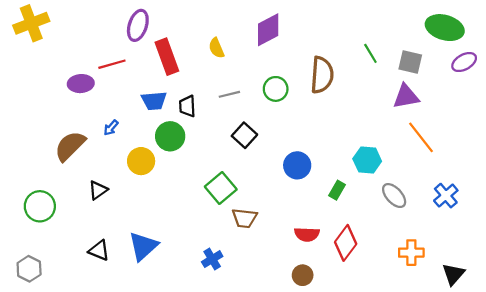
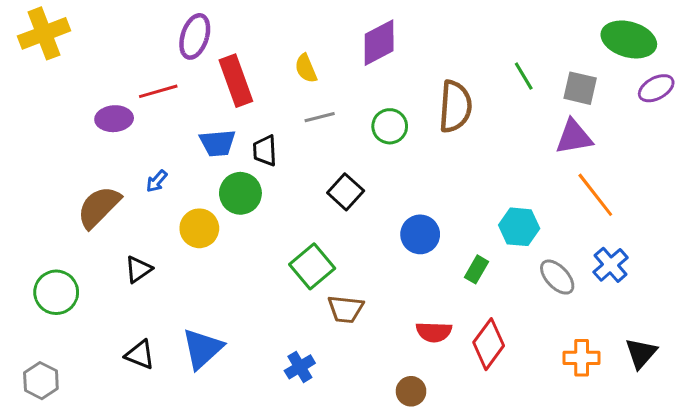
gray line: (229, 94) -> (320, 117), moved
blue cross: (446, 196) -> (611, 265), moved
black triangle: (453, 274) -> (641, 353), moved
brown circle: (303, 275) -> (411, 391), moved

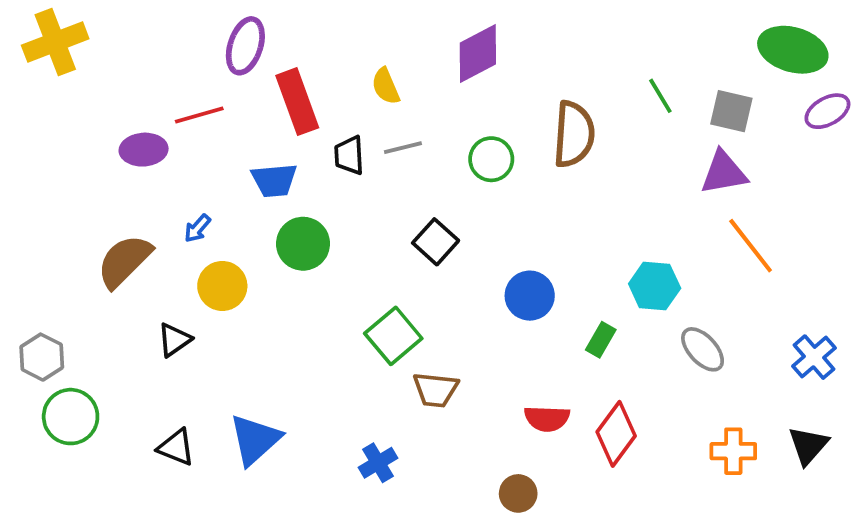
black trapezoid: (265, 151) -> (349, 155), moved
yellow circle: (199, 228) -> (222, 286), moved
blue cross: (611, 265) -> (814, 357), moved
green circle: (56, 292) -> (71, 417), moved
gray hexagon: (41, 381) -> (42, 357), moved

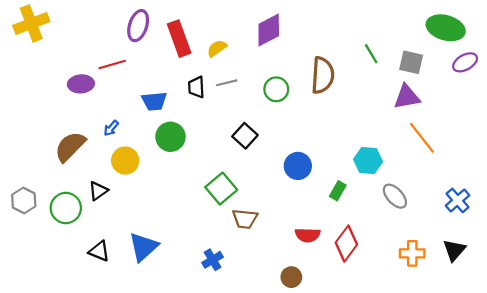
yellow semicircle: (386, 86) -> (217, 48), turned 78
red rectangle: (297, 102) -> (179, 39), moved
green circle: (71, 417) -> (66, 208), moved

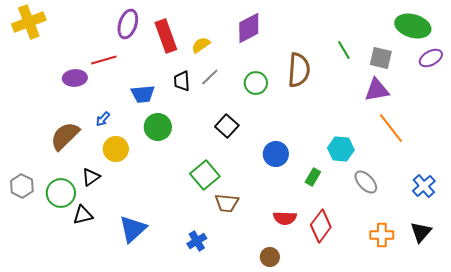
gray line: (227, 83) -> (210, 77), turned -30
black triangle: (99, 251) -> (83, 215), moved, turned -35

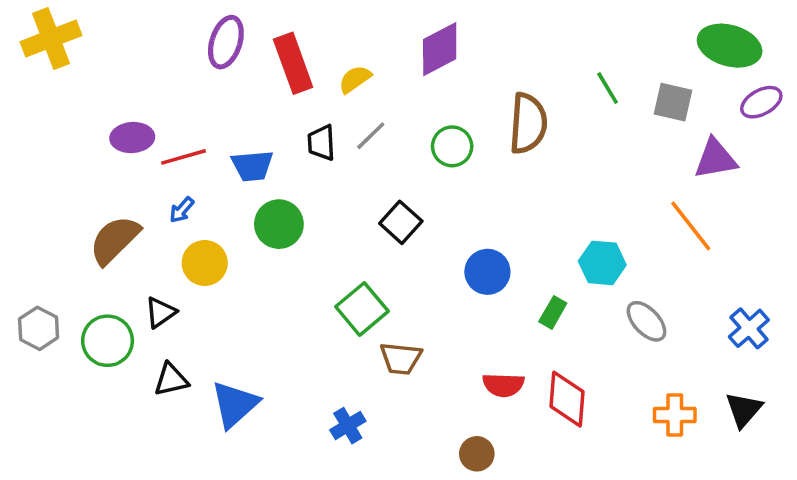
red line: (104, 60) -> (183, 157), moved
purple triangle: (377, 90) -> (715, 159), moved
black triangle: (83, 215) -> (171, 380), moved
red diamond: (321, 226) -> (567, 399), turned -32

